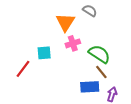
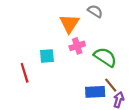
red line: (23, 69) -> (25, 73), turned -54
brown line: (101, 72) -> (111, 85), moved

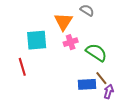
cyan square: (47, 56) -> (37, 40), moved, size x1.5

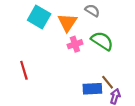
cyan square: (37, 40) -> (39, 17), moved, turned 35
green semicircle: (96, 52) -> (102, 41), moved

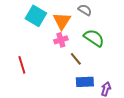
pink cross: (75, 44) -> (61, 40), moved
brown line: (108, 82) -> (76, 59), moved

